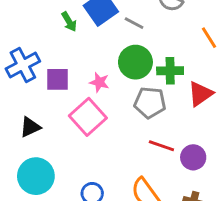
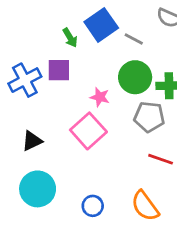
purple square: (58, 79) -> (59, 70), moved

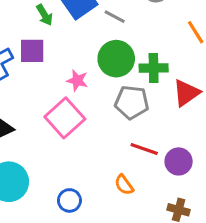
orange semicircle: (145, 206) -> (124, 185), moved, size x0.6

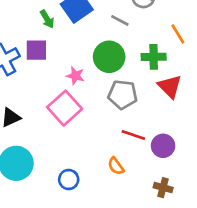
gray line: (115, 17) -> (120, 20), moved
green cross: (154, 68) -> (154, 57), moved
red triangle: (186, 93) -> (170, 86), turned -40

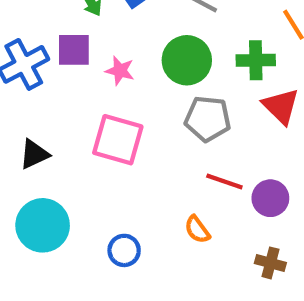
pink star: (75, 76) -> (120, 71), moved
pink square: (65, 108) -> (118, 140), turned -32

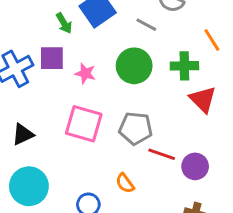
gray pentagon: (208, 119) -> (136, 128), moved
orange semicircle: (197, 230) -> (125, 183), moved

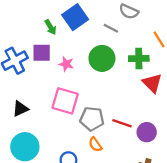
gray pentagon: (136, 128) -> (92, 119), moved

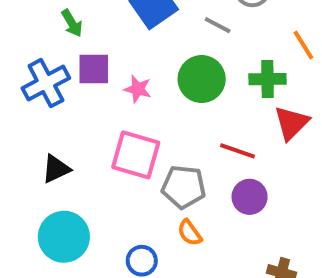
green arrow: (51, 27) -> (72, 23), moved
red triangle: (152, 83) -> (291, 123), turned 30
red line: (122, 123) -> (238, 151), moved
purple circle: (147, 132) -> (250, 197), moved

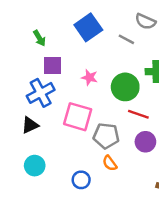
green circle: (202, 79) -> (125, 87), moved
blue cross: (46, 83) -> (41, 93), moved
pink star: (138, 89) -> (89, 77), moved
cyan circle: (64, 237) -> (35, 166), size x0.7

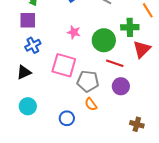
purple square: (53, 66) -> (28, 20), moved
blue cross: (41, 93) -> (33, 45), size x0.7

